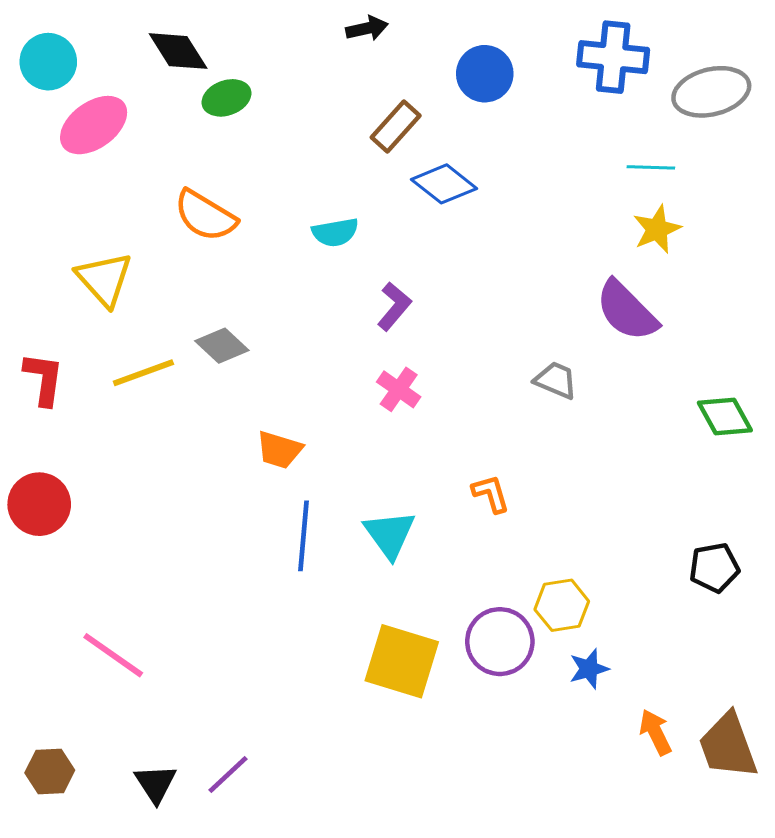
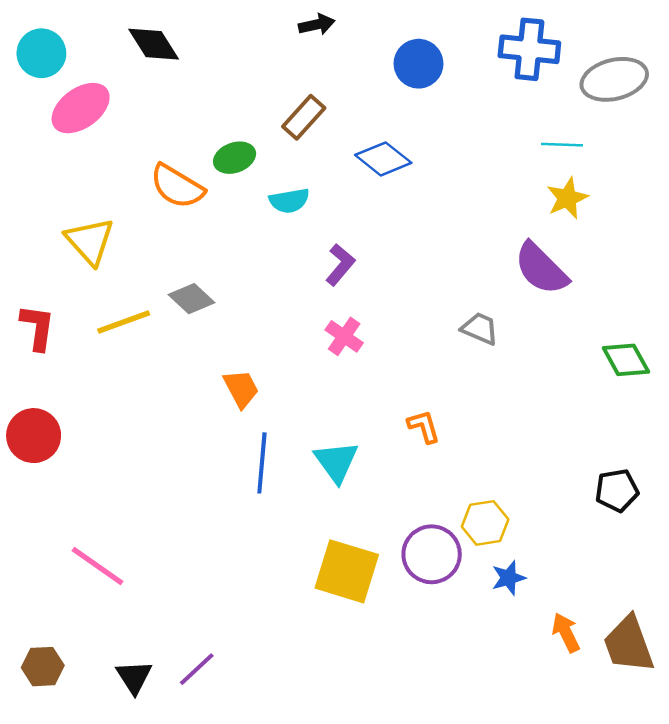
green ellipse: (226, 98) -> (235, 158), moved
brown rectangle: (396, 127) -> (304, 117), moved
orange trapezoid: (279, 450) -> (241, 389), turned -135

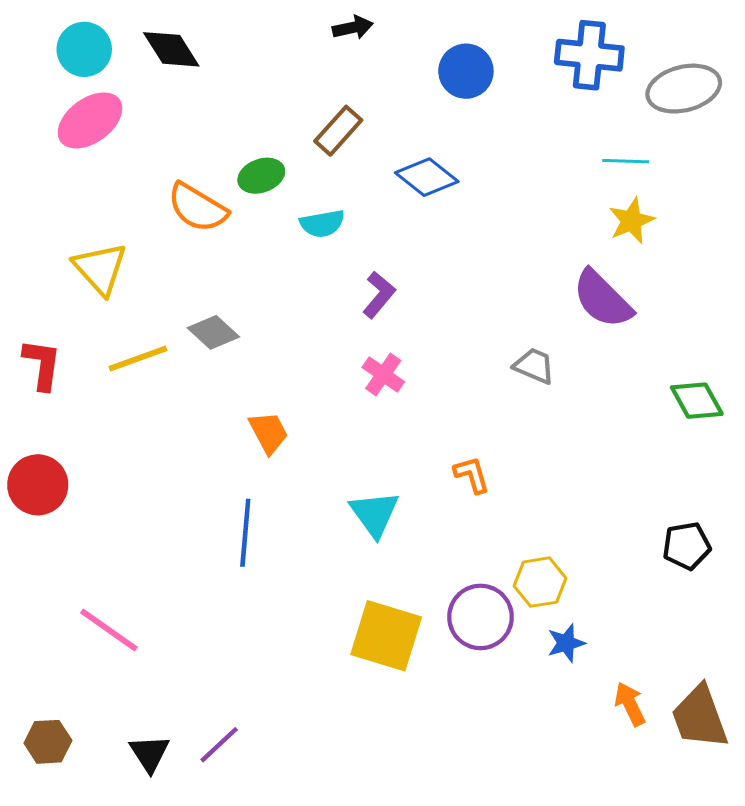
cyan circle: (41, 53) -> (84, 49), moved
blue line: (262, 463) -> (245, 533), moved

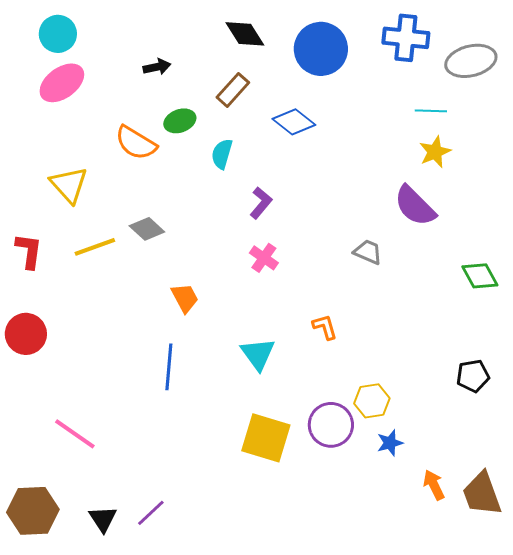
black arrow: (353, 28) -> (157, 67), moved
black diamond: (171, 49) -> (245, 34), moved
blue circle: (466, 71) -> (321, 49), size x1.4
cyan semicircle: (322, 224) -> (222, 154), turned 116
brown hexagon: (48, 742) -> (33, 511), size x1.6

